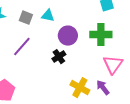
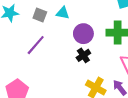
black cross: (59, 57) -> (83, 55), moved

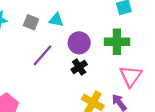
purple line: (36, 45) -> (42, 55), moved

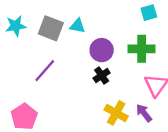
gray square: (31, 22) -> (51, 28), size x1.5
purple line: (42, 55) -> (45, 71), moved

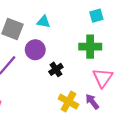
cyan triangle: (77, 26) -> (44, 22), moved
purple circle: (102, 50) -> (35, 50), moved

